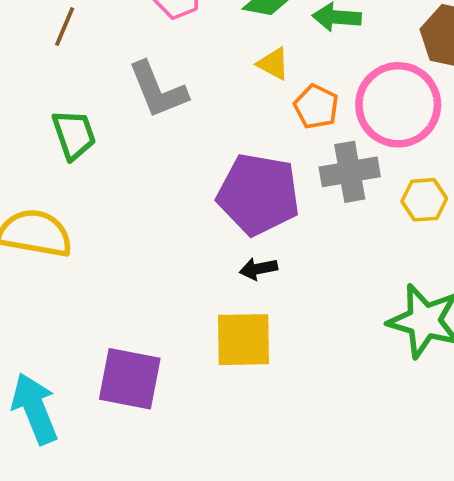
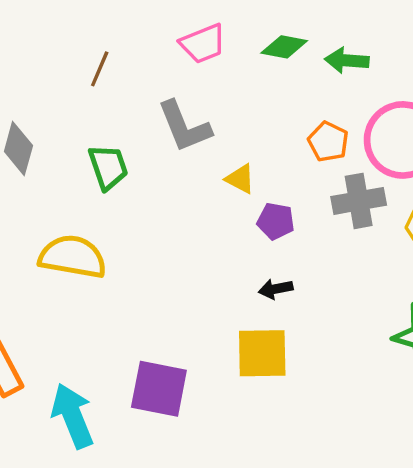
yellow triangle: (273, 64) -> (240, 179), moved
purple pentagon: (258, 194) -> (276, 221), size x0.5

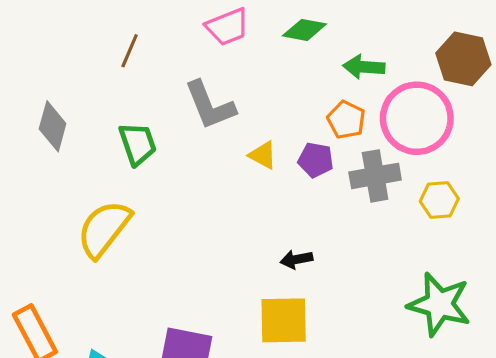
green arrow: (347, 60) -> (364, 67), moved
purple pentagon: (276, 221) -> (316, 160), moved
yellow semicircle: (73, 257) -> (104, 229), turned -62

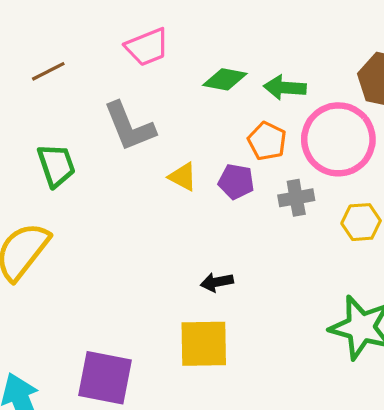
green diamond: (304, 30) -> (225, 79), moved
brown line: (130, 51) -> (48, 71), turned 40
gray cross: (375, 176) -> (296, 198), size x0.7

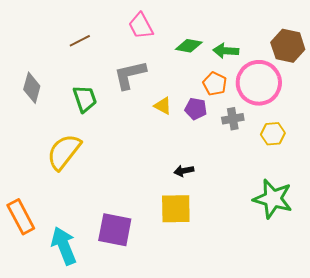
pink trapezoid: (147, 47) -> (141, 26), turned 84
gray L-shape: (129, 126) -> (130, 75), turned 99

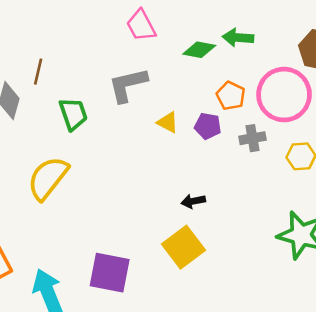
brown line: (80, 41) -> (38, 72), moved, turned -50
green arrow: (226, 51) -> (238, 38), moved
yellow square: (176, 209) -> (183, 247), turned -36

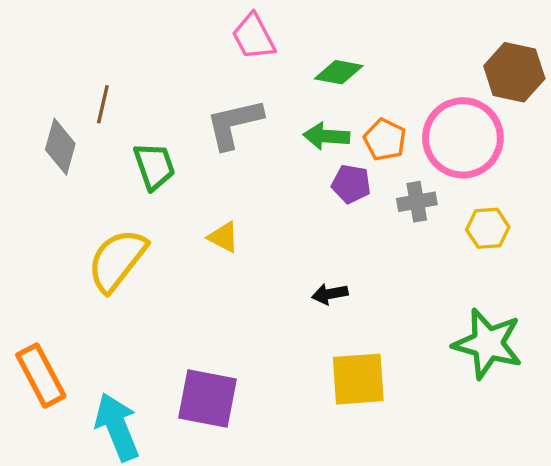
green arrow: (238, 38) -> (326, 136), moved
yellow triangle: (168, 122) -> (223, 237), moved
yellow square: (183, 247) -> (358, 379), moved, turned 33

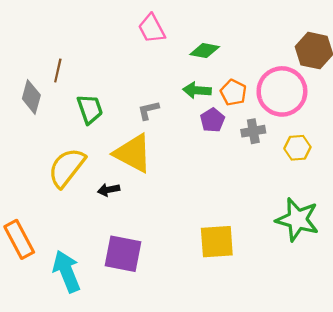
gray L-shape: (234, 124) -> (148, 110), moved, size x0.6
purple pentagon: (351, 184) -> (212, 120), turned 30
yellow triangle: (223, 237) -> (133, 153), size x2.0
black arrow: (330, 294) -> (109, 190), moved

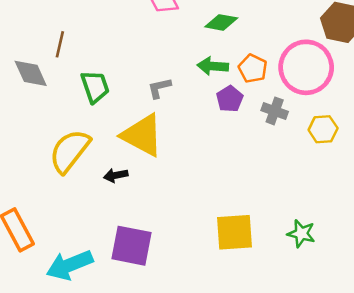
gray diamond: (31, 97) -> (31, 73), turned -40
gray cross: (253, 131) -> (275, 111), turned 30
green star: (297, 220) -> (301, 234), moved, size x0.6
cyan arrow: (67, 271) -> (70, 265), turned -90

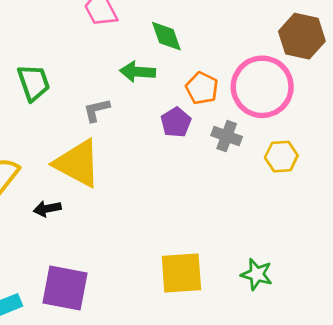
green diamond: (221, 22) -> (166, 36), turned 60
green arrow: (213, 66) -> (138, 72), moved
green trapezoid: (95, 87) -> (34, 83), moved

